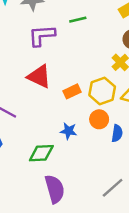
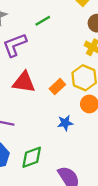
green diamond: (41, 153) -> (32, 157), moved

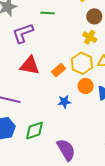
green line: (43, 21) -> (48, 13), turned 32

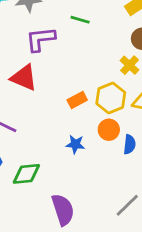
red triangle: (30, 66) -> (24, 78), moved

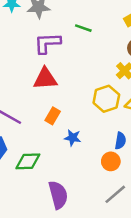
red triangle: (24, 78) -> (45, 79), moved, turned -30
orange rectangle: (77, 100) -> (53, 116), moved, turned -35
orange circle: (109, 130) -> (111, 161), moved

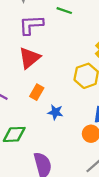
red triangle: (45, 79) -> (29, 58), turned -35

